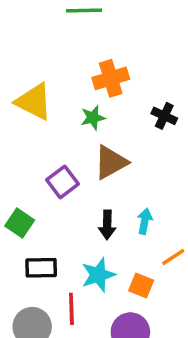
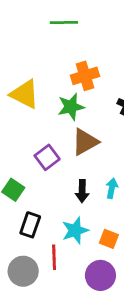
green star: (93, 118) -> (71, 107), size x1.4
black rectangle: (41, 268) -> (30, 225), turned -70

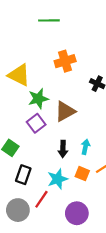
green star: (71, 107) -> (38, 99), moved
orange square: (109, 239) -> (82, 174), moved
red line: (54, 257) -> (41, 199), turned 36

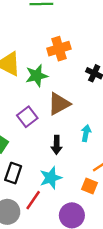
green star: (38, 99) -> (37, 76), moved
cyan arrow: (85, 147) -> (86, 133), moved
orange square: (82, 174) -> (89, 186), moved

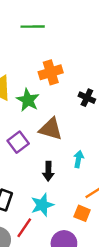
green star: (37, 76) -> (28, 100), turned -30
brown triangle: (59, 104) -> (51, 129), turned 45

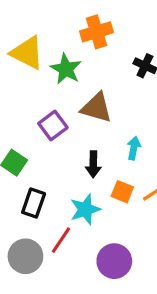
orange square: (82, 213) -> (122, 192), moved

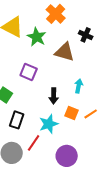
orange cross: (97, 32) -> (56, 14), turned -30
brown triangle: (97, 108) -> (65, 52), moved
purple square: (53, 125) -> (29, 72), turned -30

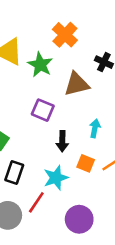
brown triangle: (65, 52) -> (77, 84), turned -30
purple square: (29, 72) -> (43, 110), moved

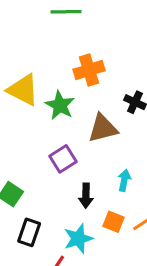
orange cross: (65, 35) -> (89, 70), turned 30
purple square: (43, 110) -> (63, 159), turned 35

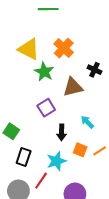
orange cross: (89, 70) -> (64, 48), turned -30
yellow triangle: (23, 90) -> (29, 49), moved
cyan arrow: (124, 180) -> (87, 122), turned -56

